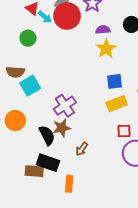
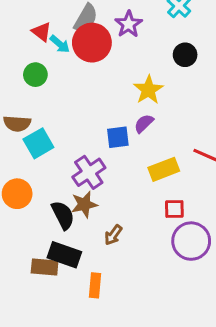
purple semicircle: (103, 30) -> (144, 123), moved, turned -40
blue square: (115, 81) -> (118, 137), moved

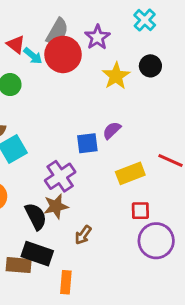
yellow star: (148, 90) -> (116, 76), moved

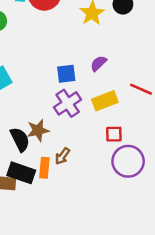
purple semicircle: (112, 130) -> (98, 63), moved
purple cross: (60, 176) -> (68, 103), moved
orange rectangle: (66, 282) -> (44, 168), moved

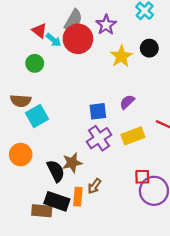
red square: (114, 134) -> (142, 177), moved

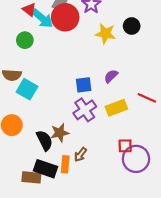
cyan arrow: (53, 40) -> (42, 18), size x1.5
yellow star: (121, 56) -> (105, 34), turned -30
cyan square: (37, 116) -> (27, 89), turned -30

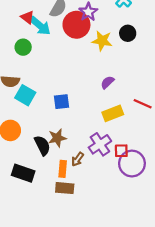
red circle: (65, 17) -> (76, 25), moved
blue square: (84, 85) -> (62, 102), moved
purple cross: (85, 110) -> (100, 144), moved
black rectangle: (46, 169) -> (23, 173), moved
brown rectangle: (31, 177) -> (65, 188), moved

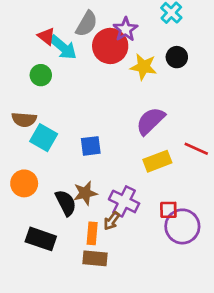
purple semicircle: (107, 82) -> (150, 121), size x1.6
purple cross: (100, 144) -> (124, 201), moved, turned -30

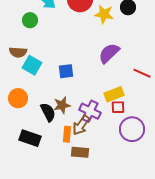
yellow rectangle: (157, 161) -> (114, 94), moved
red square: (168, 210) -> (118, 107), moved
brown arrow: (112, 221) -> (81, 125), size x1.5
brown rectangle: (95, 258) -> (80, 152), moved

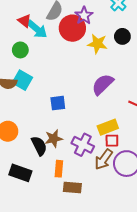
cyan square: (32, 65) -> (22, 80), moved
brown arrow: (81, 125) -> (104, 159), moved

